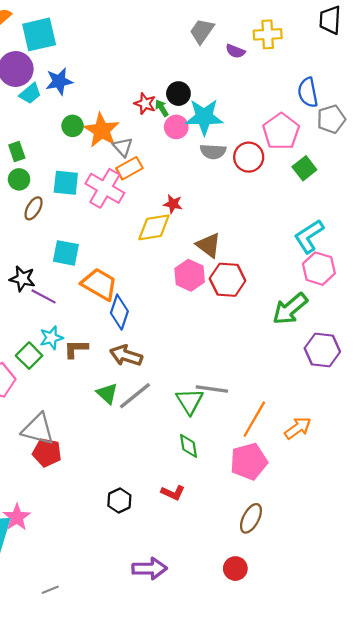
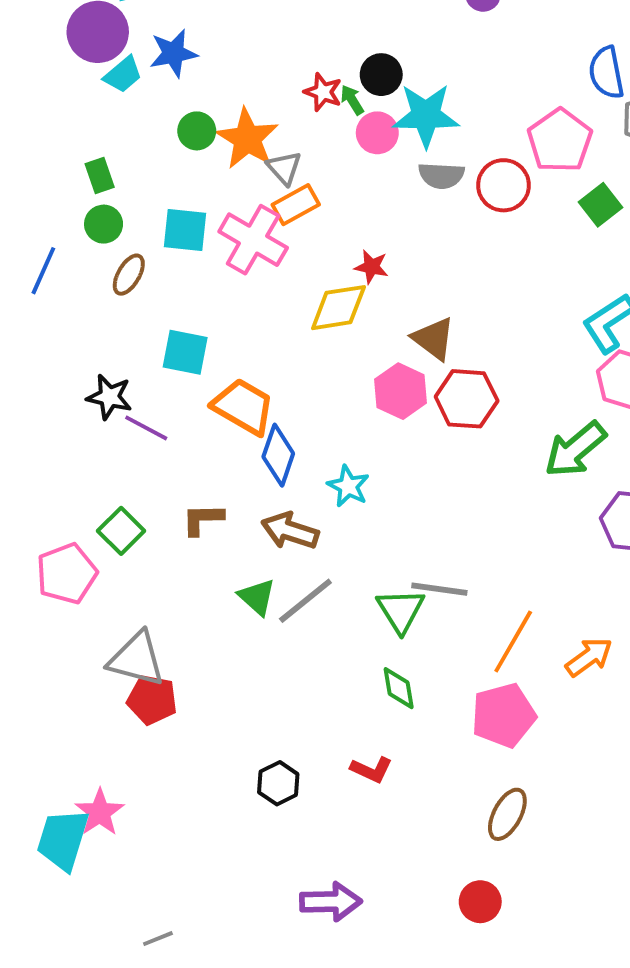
cyan star: (51, 338) -> (348, 486), moved, turned -30

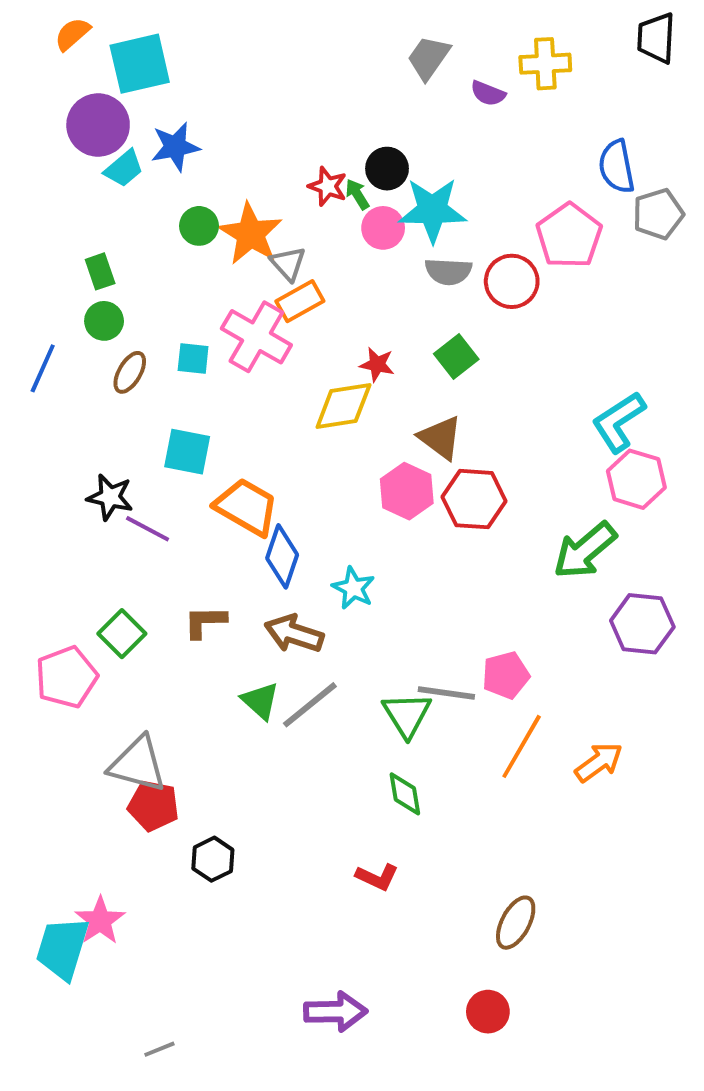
green square: (601, 205) -> (456, 357), moved
cyan square: (185, 230) -> (193, 359), moved, size x0.7
pink pentagon: (504, 715) -> (506, 675), moved, size x0.7
black hexagon: (278, 783) -> (213, 859), moved

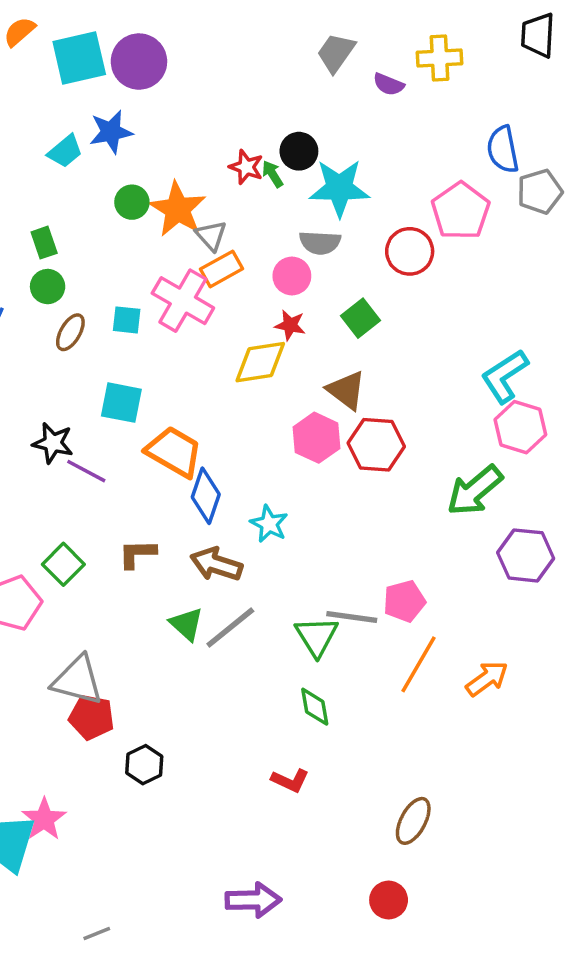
purple circle: (98, 125) -> (139, 62), moved
pink circle: (383, 228) -> (292, 276), moved
gray semicircle: (448, 271) -> (320, 243), moved

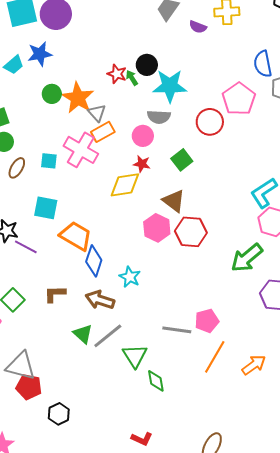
green triangle: (316, 636) -> (135, 356), moved
red L-shape: (290, 780) -> (142, 439), moved

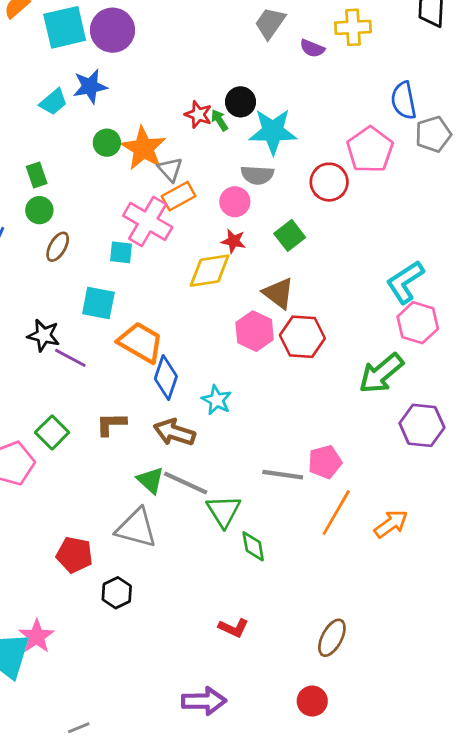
cyan square: (49, 161) -> (121, 252), moved
gray line: (108, 336) -> (186, 483), turned 64
gray triangle: (21, 366) -> (136, 528), moved

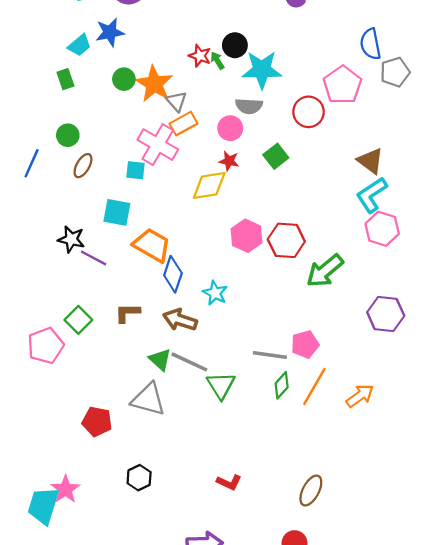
green rectangle: (37, 175) -> (65, 79), moved
brown triangle: (278, 293) -> (370, 161), moved
green arrow: (381, 373) -> (325, 271), moved
green diamond: (253, 546) -> (282, 385), moved, turned 52
black hexagon: (117, 593) -> (139, 478), moved

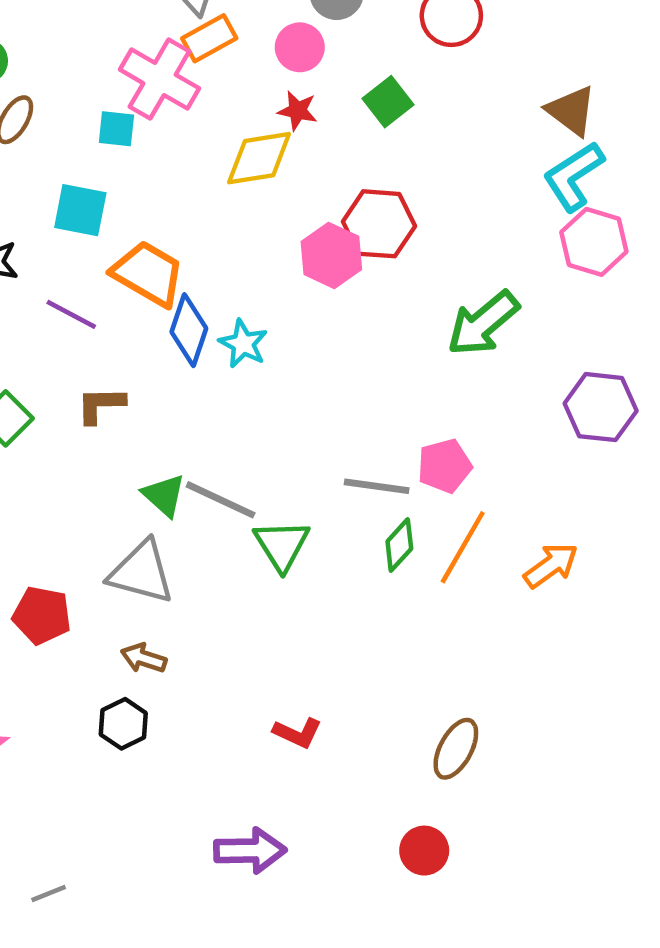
red hexagon: (286, 240) -> (379, 224), moved
purple line: (93, 258) -> (71, 314), moved
cyan star: (215, 293) -> (243, 344), moved
brown arrow: (180, 320) -> (144, 658), moved, size x0.7

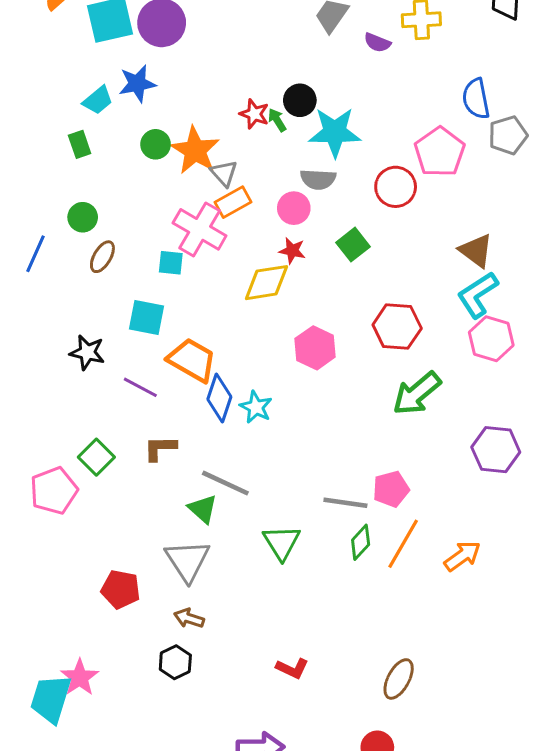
red hexagon: (379, 224) -> (397, 327), moved
gray line: (221, 500) -> (225, 483), moved
gray triangle: (141, 572) -> (187, 561), turned 42

